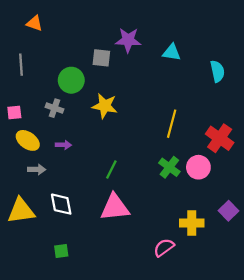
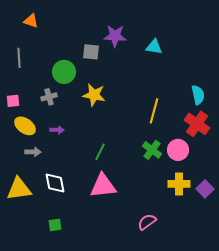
cyan semicircle: (217, 71) -> (198, 95), moved
gray cross: (55, 108) -> (49, 97), turned -35
yellow cross: (192, 223) -> (179, 184), moved

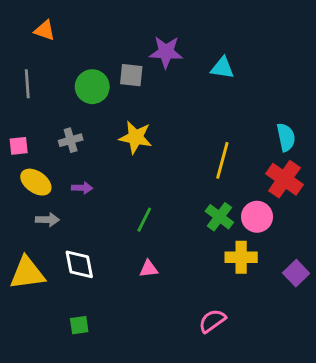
green circle: (64, 72) -> (92, 87), moved
yellow cross: (179, 184) -> (241, 257), moved
pink triangle: (103, 186) -> (149, 269), size x0.5

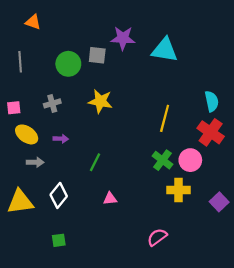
cyan triangle: (222, 68) -> (165, 50), size x1.5
green line: (144, 220) -> (95, 162), moved
white diamond: (79, 264) -> (59, 195), turned 50

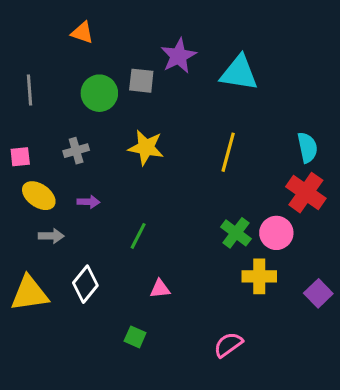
orange triangle: (33, 22) -> (82, 33), moved
purple star: (123, 38) -> (179, 56), turned -30
yellow line: (165, 118) -> (228, 152), moved
green square: (59, 240) -> (135, 337), moved, turned 32

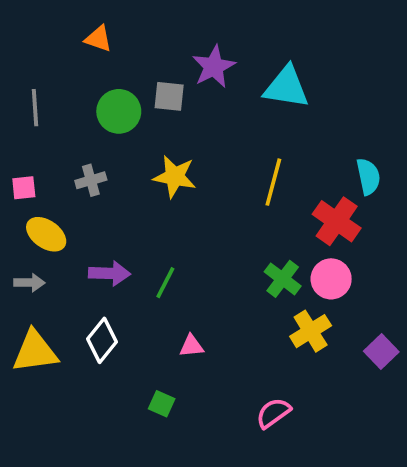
red cross: (306, 193) -> (337, 221), moved
purple arrow: (88, 202) -> (109, 273), moved, size x1.5
gray arrow: (51, 236) -> (29, 283), moved
yellow cross: (259, 276) -> (311, 331), turned -32

